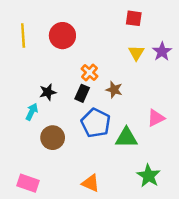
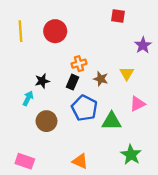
yellow triangle: (136, 53) -> (127, 73), moved
orange cross: (90, 72) -> (79, 64), turned 32

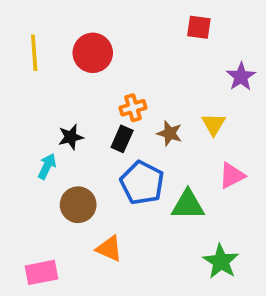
pink rectangle: (25, 161) -> (41, 272), turned -30
orange triangle: (80, 161) -> (109, 249), moved

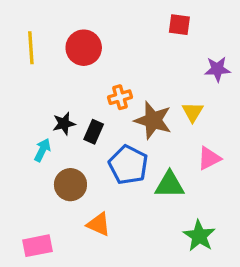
purple star: (241, 77) -> (217, 69), turned 30
brown star: (170, 133) -> (153, 120), size x1.6
black rectangle: (122, 139) -> (94, 132), moved

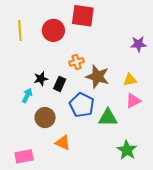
red square: (179, 25) -> (83, 16), moved, size x1.6
yellow triangle: (193, 112) -> (130, 80), moved, turned 48

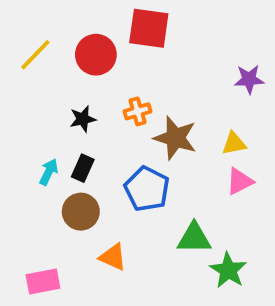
yellow line: (20, 30) -> (35, 55), turned 48
black star: (41, 79) -> (83, 119), moved
black rectangle: (60, 84) -> (83, 168), moved
green triangle: (108, 118) -> (194, 238), moved

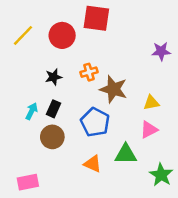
yellow triangle: (234, 144) -> (151, 103), moved
pink triangle: (240, 181) -> (149, 130), moved
orange triangle: (113, 257) -> (93, 164), moved
green star: (228, 270) -> (161, 175), moved

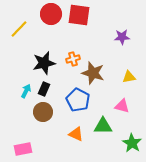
red circle: (62, 35) -> (51, 14), moved
purple star: (161, 51) -> (122, 37), moved
black star: (54, 77) -> (44, 63), size x1.6
yellow triangle: (151, 103) -> (129, 77), moved
pink triangle: (149, 130) -> (122, 106), turned 42

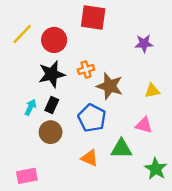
red circle: (51, 14) -> (54, 40), moved

